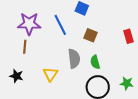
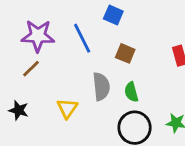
brown line: (25, 47) -> (31, 69), turned 40

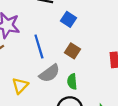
blue line: (82, 38) -> (39, 47), moved
gray semicircle: (101, 87) -> (49, 73), turned 50

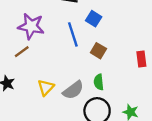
blue line: (39, 47) -> (73, 34), moved
gray semicircle: (49, 73) -> (73, 90), moved

